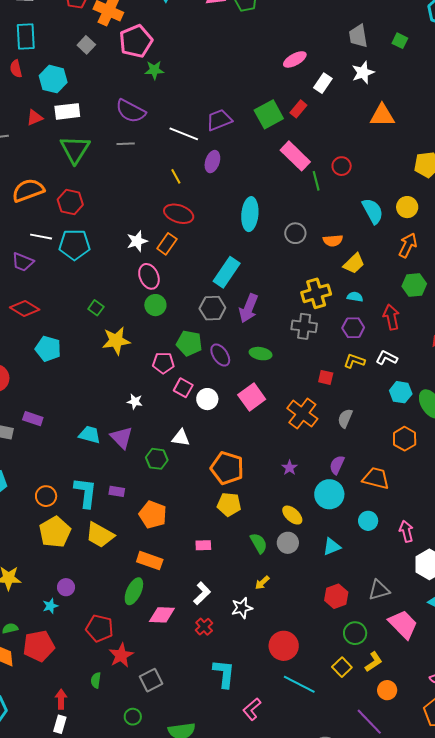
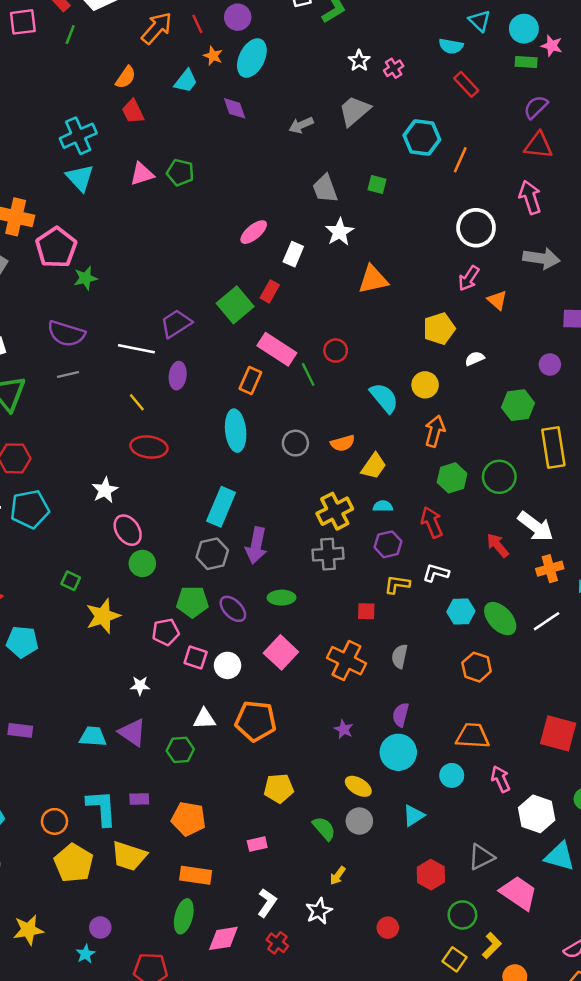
orange rectangle: (167, 244) -> (250, 381), moved
orange pentagon: (227, 468) -> (256, 721), moved
orange trapezoid: (376, 478) -> (473, 736), moved
red circle: (284, 646) -> (388, 928), moved, size x0.6

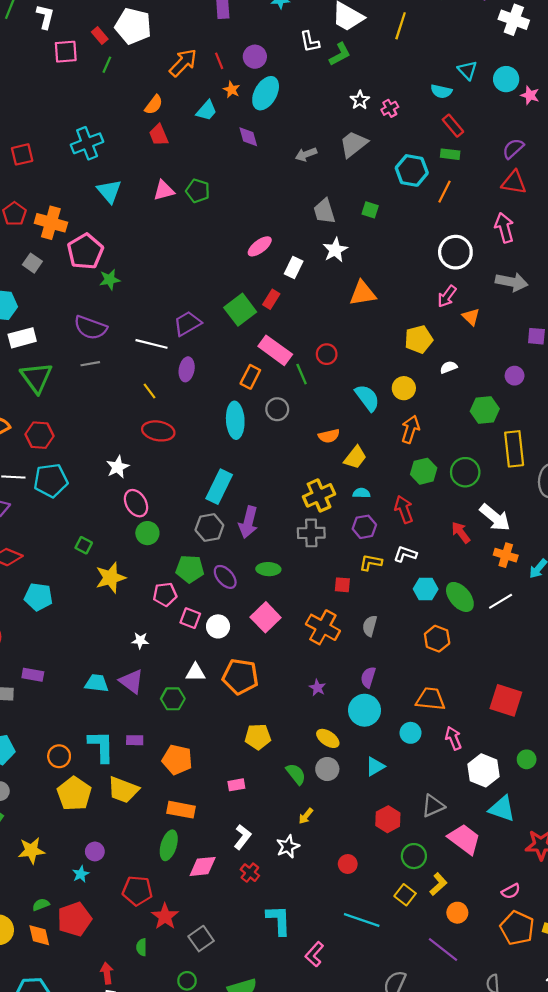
green rectangle: (526, 62) -> (450, 154), moved
cyan cross: (78, 136) -> (87, 143), moved
gray circle: (295, 443) -> (277, 409), moved
orange cross: (550, 569) -> (506, 555), turned 30

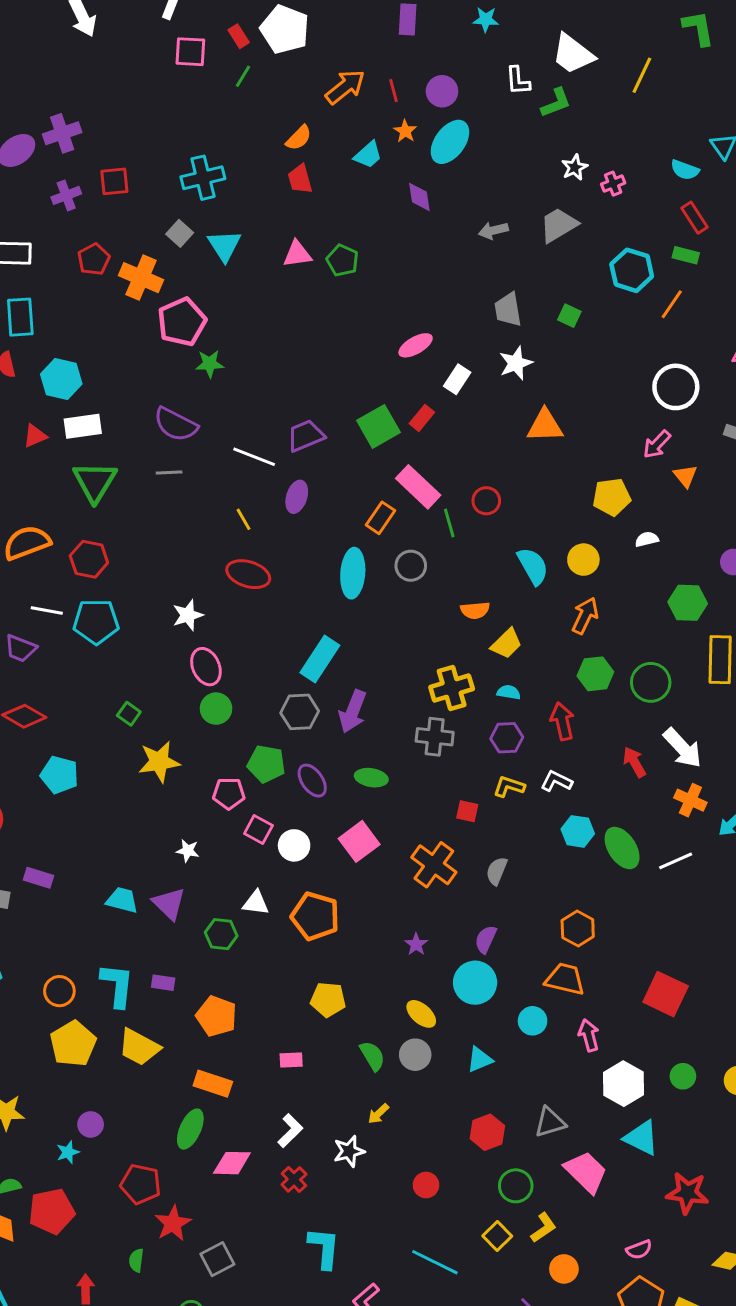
gray square: (32, 263) -> (180, 233), moved
orange hexagon: (437, 639) -> (578, 929), moved

